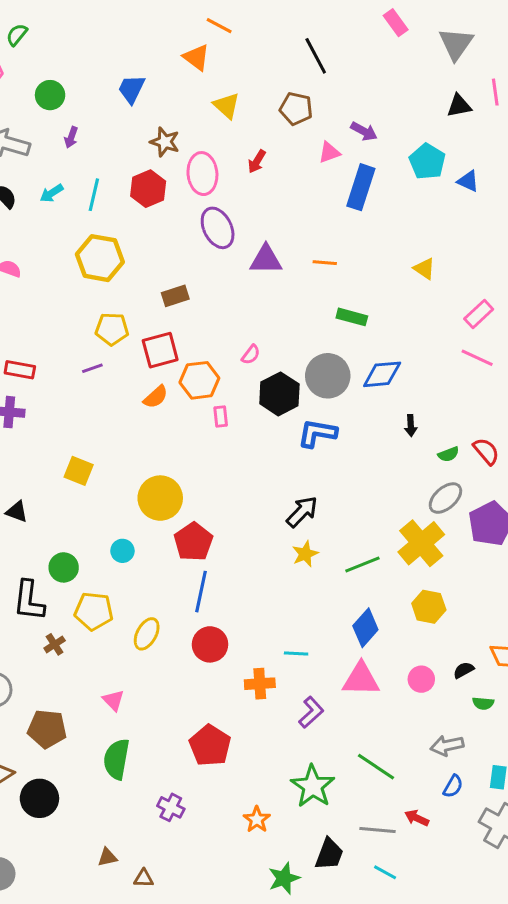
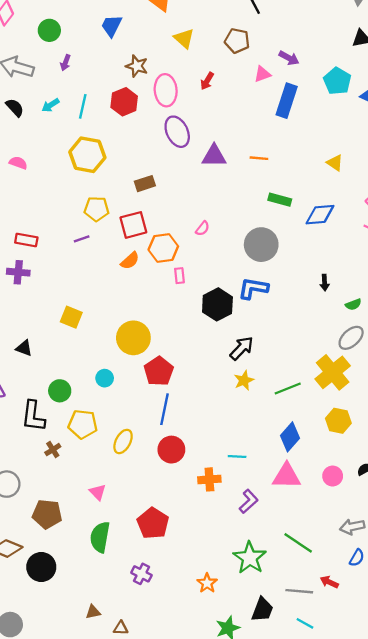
blue diamond: (382, 374) -> (320, 215), moved
black hexagon: (279, 394) -> (217, 304), moved
red pentagon: (210, 746) -> (153, 523), moved

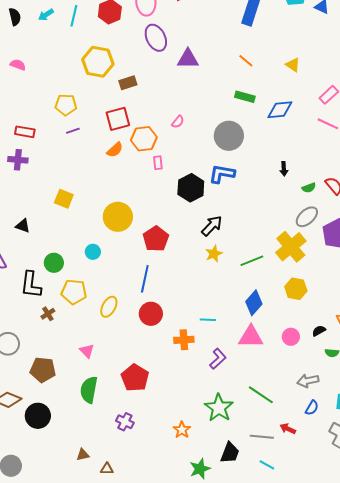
black semicircle: (15, 108) -> (15, 17), turned 30
yellow hexagon: (87, 155) -> (98, 62), moved
orange line: (259, 158) -> (246, 61), moved, turned 35
yellow pentagon: (97, 209) -> (66, 105), moved
red pentagon: (159, 371) -> (156, 239), moved

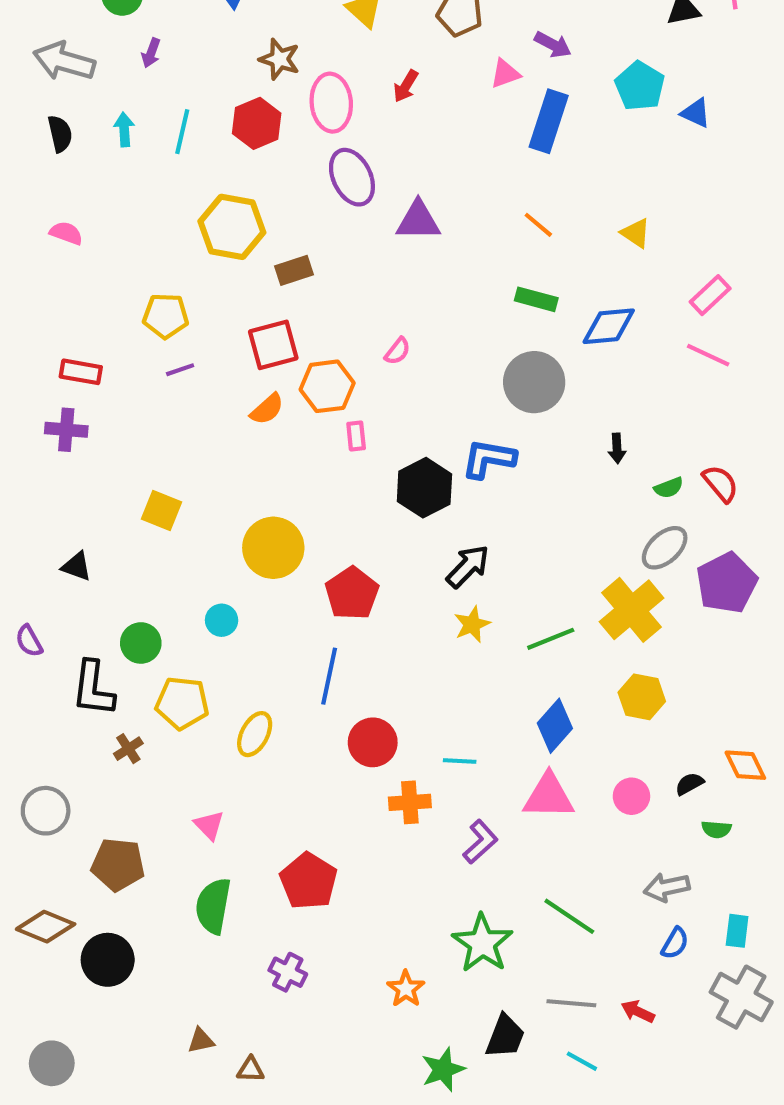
cyan arrow: (46, 15) -> (124, 130), turned 119
gray circle: (229, 136) -> (534, 382), moved
red circle: (151, 314) -> (373, 742), moved
red arrow: (288, 429) -> (638, 1012), moved

